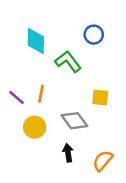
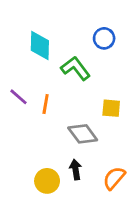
purple line: (17, 98) -> (19, 97), moved
yellow circle: (35, 127) -> (47, 181), moved

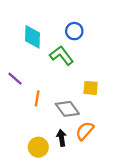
blue circle: (104, 38) -> (74, 31), moved
orange line: (46, 104) -> (37, 98), moved
orange semicircle: (114, 178) -> (85, 131), moved

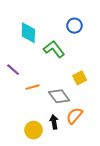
blue circle: (74, 31) -> (74, 26), moved
yellow square: (91, 88) -> (80, 78), turned -32
orange line: (37, 98) -> (32, 87), turned 64

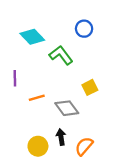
cyan diamond: (28, 33) -> (32, 37), turned -45
purple line: (13, 70) -> (15, 78), turned 48
orange semicircle: (74, 116) -> (84, 146), moved

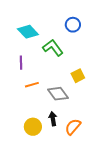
purple line: (15, 78) -> (21, 63), moved

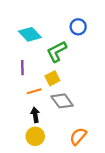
green L-shape: (53, 48) -> (57, 51), turned -80
yellow square: (78, 76) -> (52, 78), moved
black arrow: (53, 119) -> (35, 115), moved

